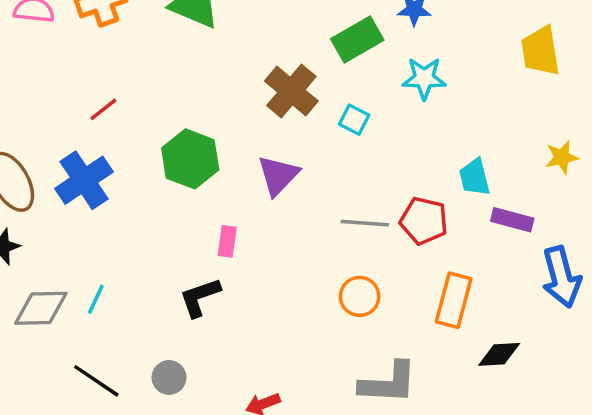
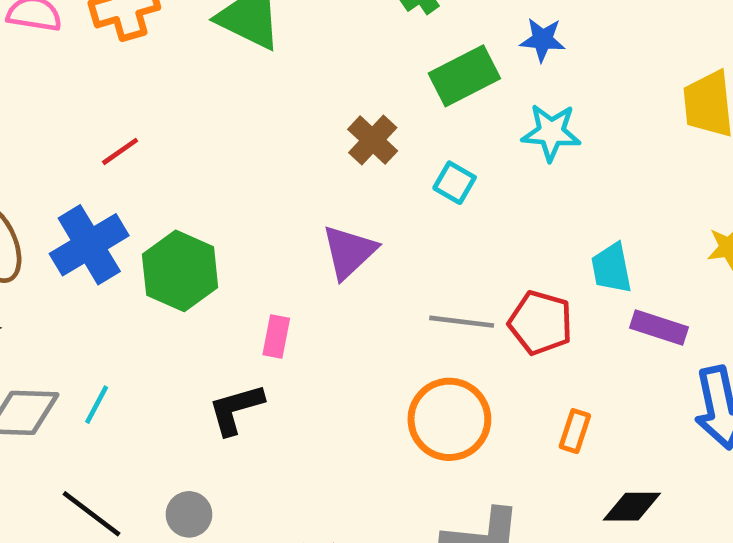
brown cross: (291, 91) -> (373, 140), size x0.7
green hexagon: (190, 159) -> (180, 271), moved
orange circle: (360, 296) -> (449, 419), size x1.5
orange rectangle: (454, 300) -> (575, 431), size x0.6

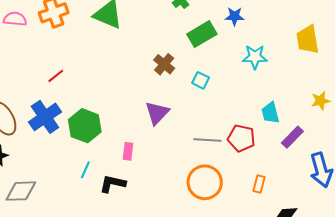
cyan star: (551, 132) -> (255, 57), moved
purple rectangle: (659, 328) -> (292, 137), turned -60
cyan line: (97, 405) -> (85, 170), moved
black L-shape: (236, 409) -> (113, 184), turned 32

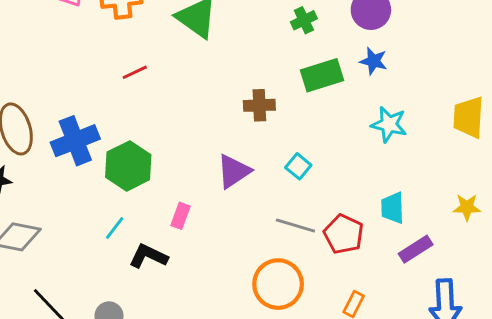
brown cross: (164, 64) -> (259, 105), turned 35
red line: (56, 76) -> (135, 72), moved
cyan square: (201, 80) -> (298, 166), moved

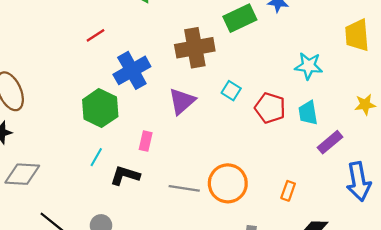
brown cross: (259, 105) -> (195, 48), size x1.6
cyan star: (389, 124) -> (309, 66), moved
blue cross: (75, 141) -> (132, 70), moved
gray line: (295, 226) -> (184, 188), moved
red pentagon: (344, 234) -> (270, 108), moved

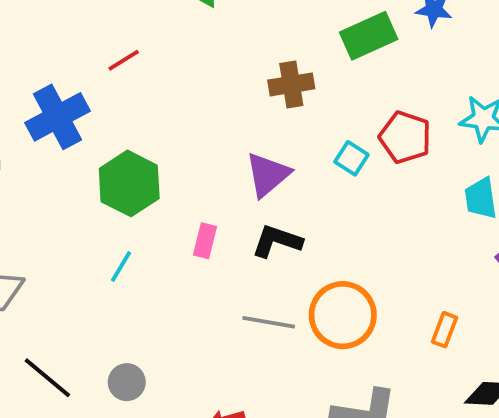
brown cross: (195, 48) -> (291, 84), size x0.7
blue cross: (132, 70) -> (57, 117), moved
red pentagon: (270, 108) -> (405, 137), moved
black L-shape: (125, 175) -> (277, 241), moved

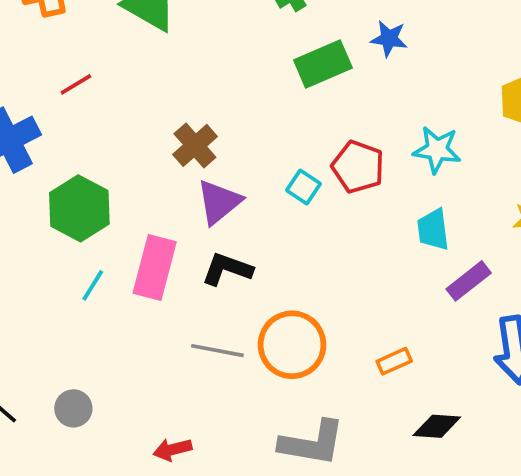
brown cross: (291, 84) -> (195, 145), moved, turned -33
pink rectangle: (205, 241) -> (155, 267), size x1.8
cyan line: (121, 266) -> (93, 285), moved
orange rectangle: (444, 330) -> (394, 361), turned 44

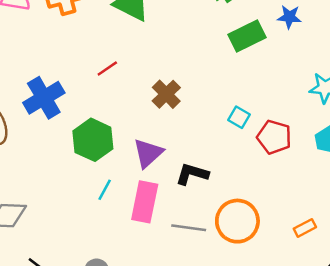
red line: (76, 84) -> (107, 68), moved
red pentagon: (358, 167) -> (274, 137), moved
purple triangle: (219, 202) -> (148, 153), moved
pink rectangle: (155, 267) -> (145, 202), moved

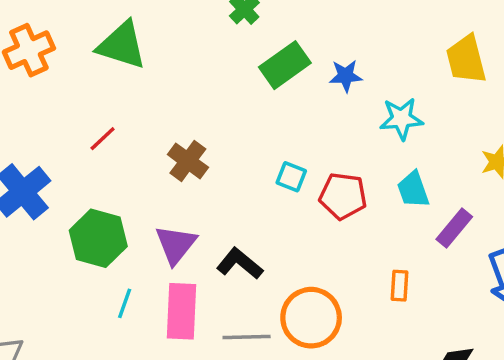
blue star: (289, 17) -> (346, 76), moved
black L-shape: (192, 174) -> (240, 264), turned 32
orange rectangle: (305, 228) -> (400, 286), moved, turned -50

